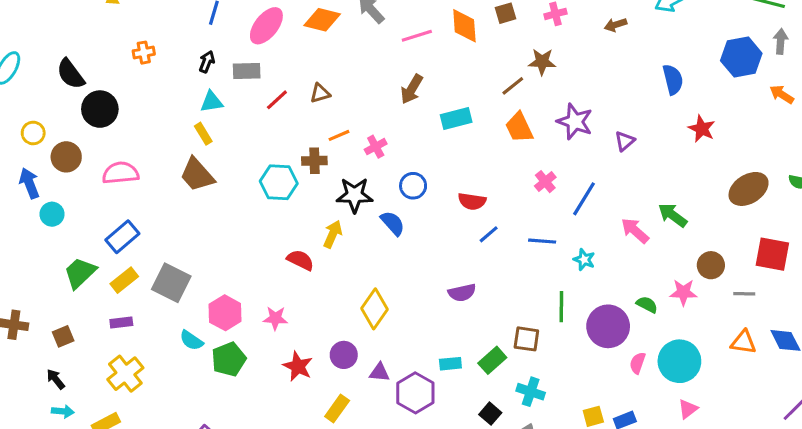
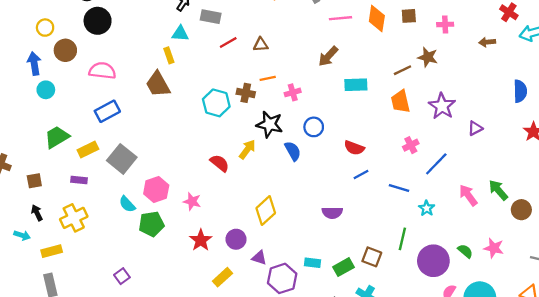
blue rectangle: (122, 237) -> (107, 111), moved
brown circle: (711, 265) -> (521, 210), moved
black arrow: (56, 379) -> (37, 213), moved

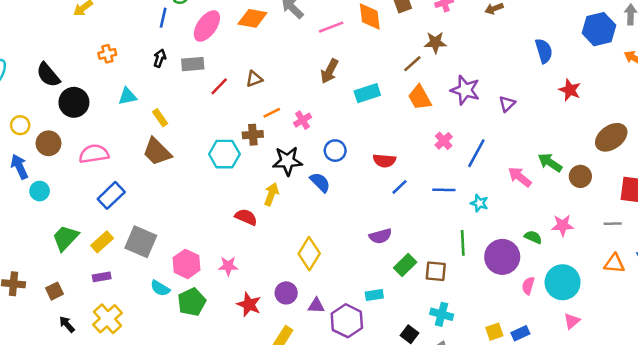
cyan triangle: (180, 33) -> (127, 96), moved
green rectangle: (343, 267) -> (405, 265), moved

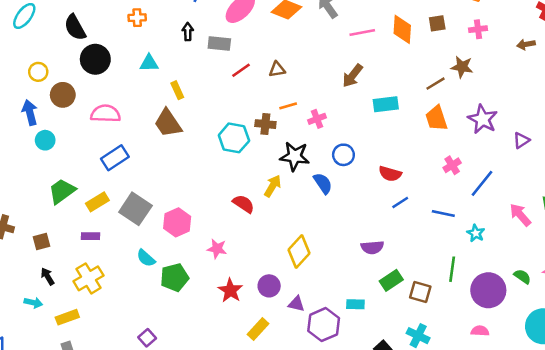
black arrow: (160, 58) -> (188, 32), turned -30
pink hexagon: (187, 264) -> (177, 222), moved
pink semicircle: (528, 286) -> (480, 331), moved, turned 66

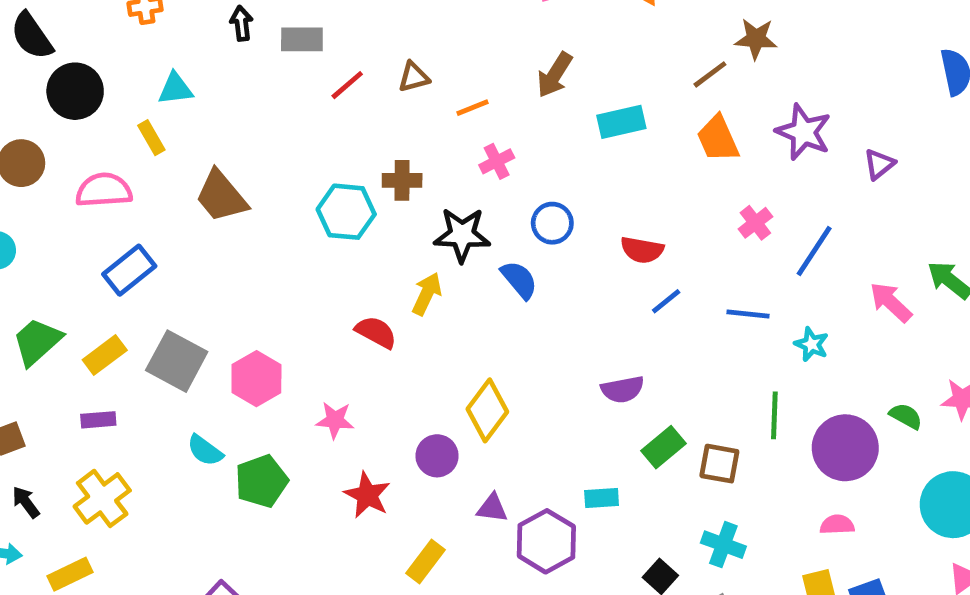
yellow rectangle: (177, 90) -> (151, 138), moved
orange line: (288, 106) -> (473, 108), moved
purple circle: (269, 286) -> (437, 456), moved

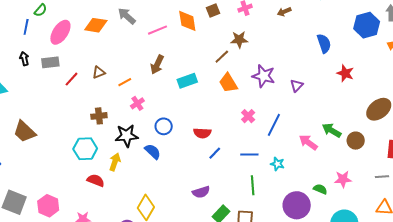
cyan hexagon: (346, 212) -> (85, 149), moved
green line: (774, 415) -> (253, 185), moved

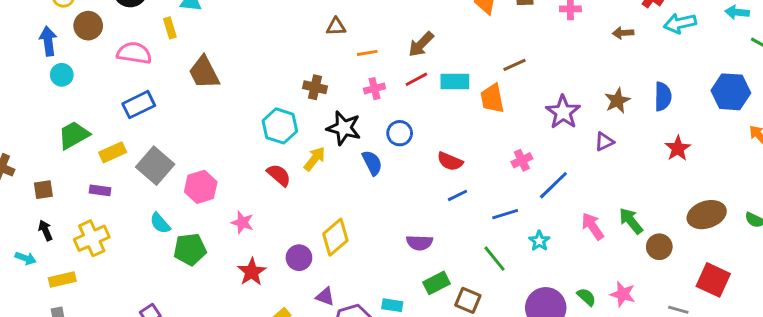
brown star: (239, 40) -> (617, 101), moved, turned 30
red line: (71, 79) -> (416, 79), moved
orange trapezoid: (228, 83) -> (492, 98), moved
blue line: (249, 154) -> (505, 214), turned -36
green line: (253, 185) -> (494, 259), turned -54

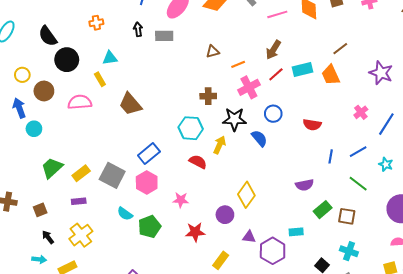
pink cross: (374, 89) -> (249, 87), size x1.5
blue rectangle: (139, 105) -> (149, 153), moved
blue line: (458, 195) -> (331, 156), moved, turned -40
red star: (252, 272) -> (195, 232), turned -30

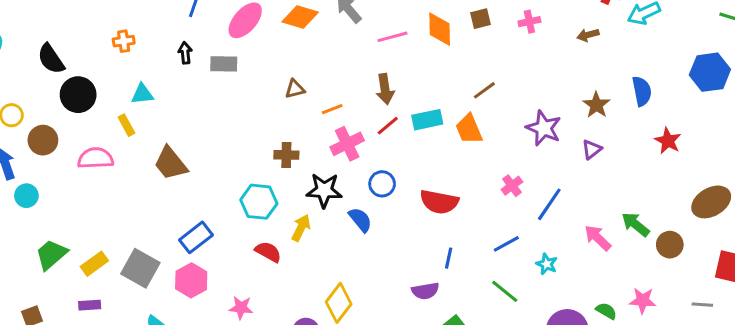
brown arrow: (273, 50) -> (385, 89), turned -42
red semicircle: (312, 125) -> (439, 202), size x1.4
blue line: (331, 156) -> (449, 258), moved

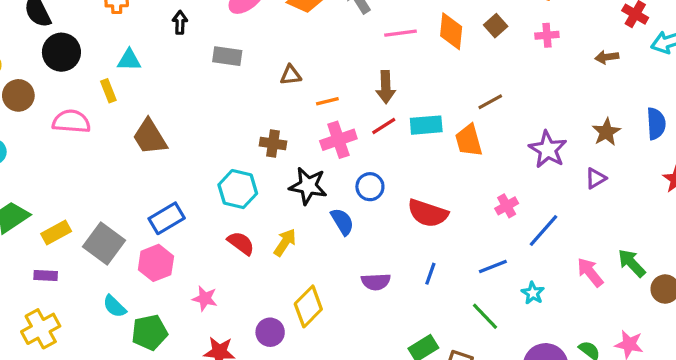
brown square: (480, 19) -> (496, 26), turned -35
gray rectangle: (224, 64) -> (227, 56), moved
yellow arrow: (301, 228) -> (285, 242), moved
purple semicircle: (425, 291) -> (376, 282), moved

